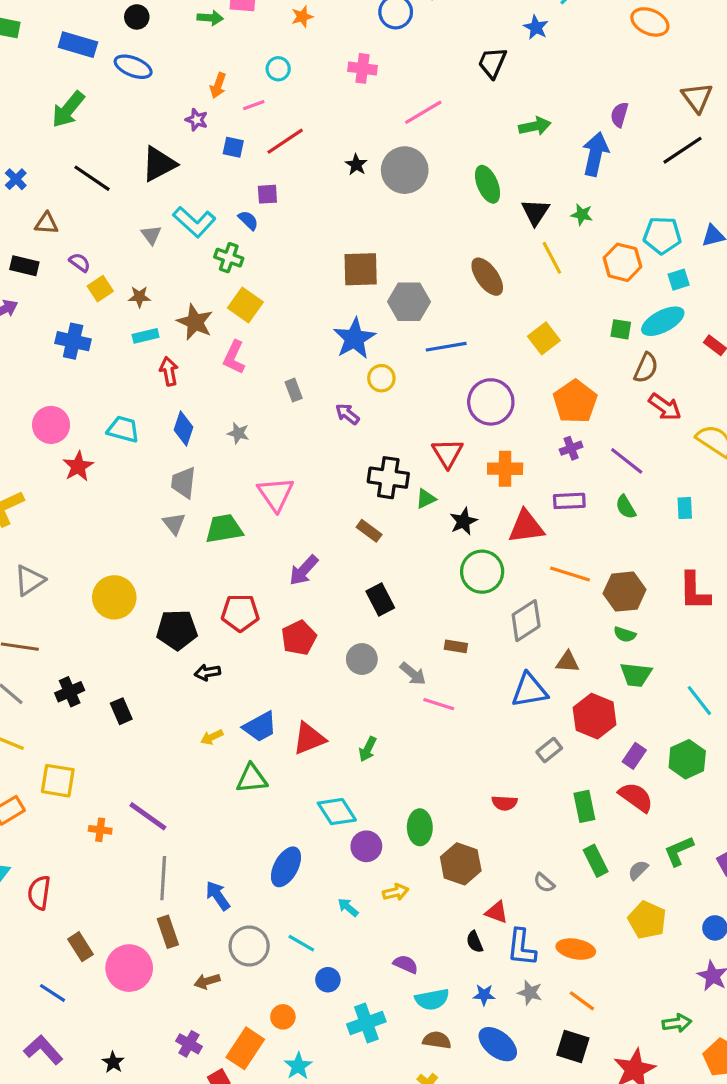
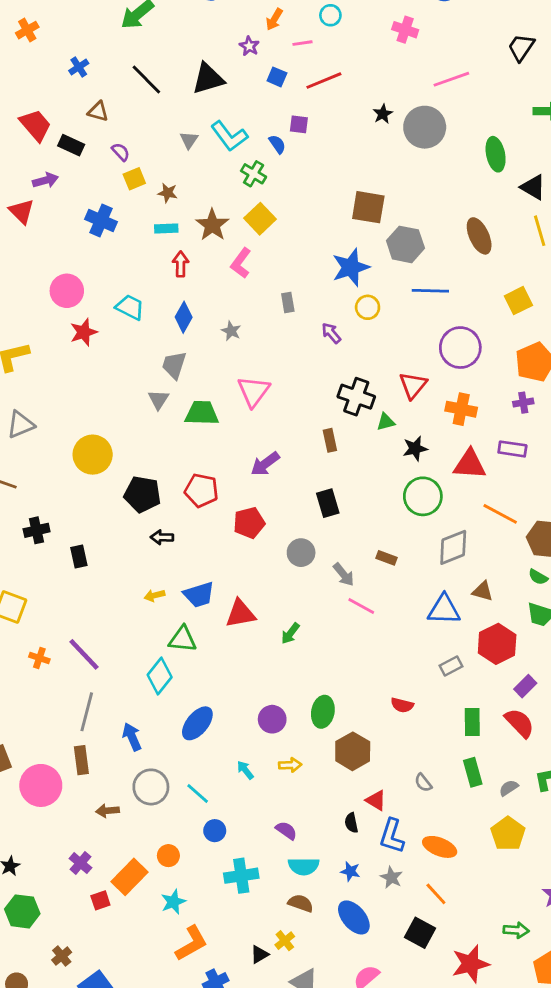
black triangle: (535, 212) -> (533, 187), turned -44
brown rectangle: (369, 531) -> (330, 440), turned 30
cyan diamond: (337, 812) -> (160, 676), moved, turned 60

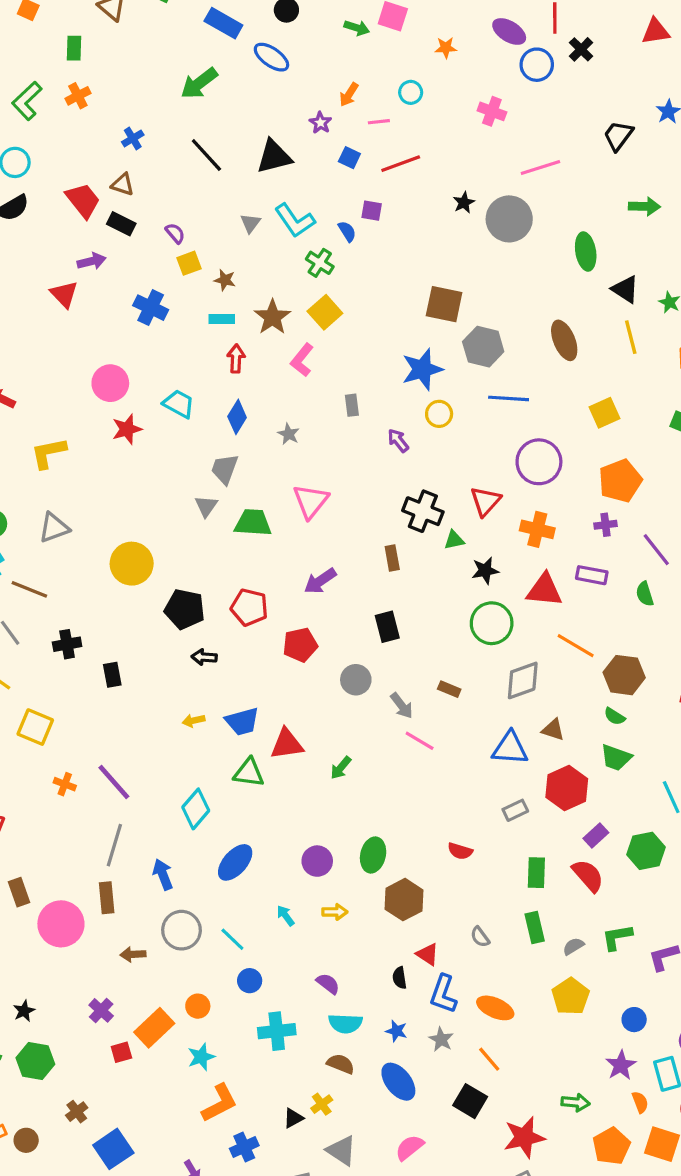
brown triangle: (98, 111) -> (123, 185), moved
green triangle: (183, 639) -> (249, 773), moved

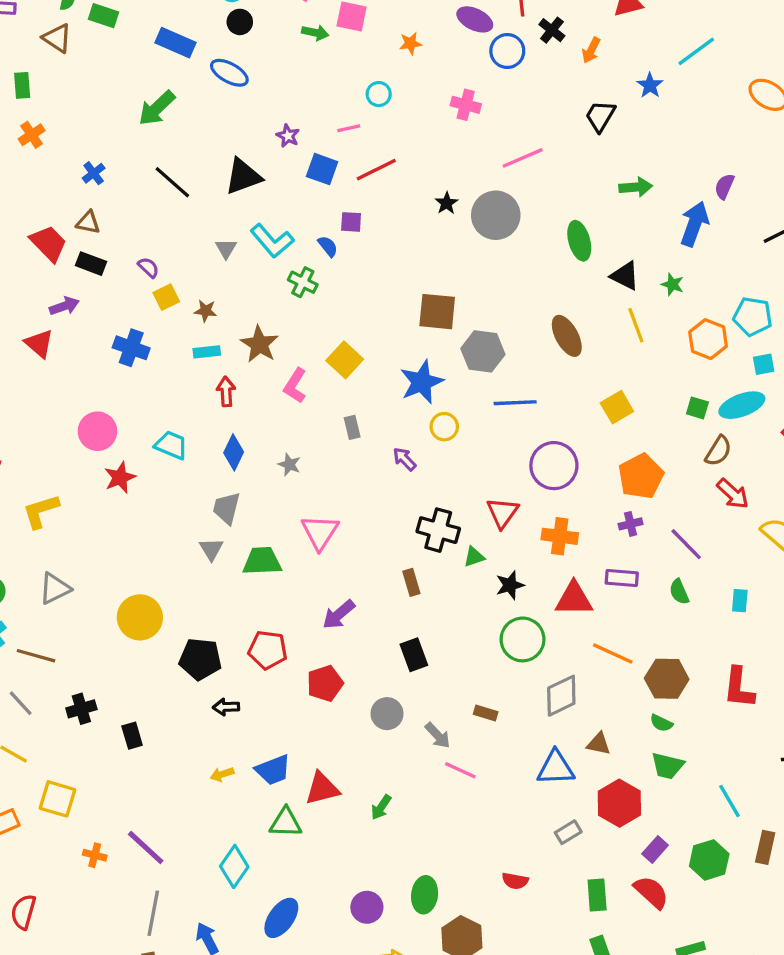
orange arrow: (349, 95) -> (591, 50), moved
blue square: (349, 158) -> (322, 169), size x1.4
yellow square: (325, 312) -> (345, 360), moved

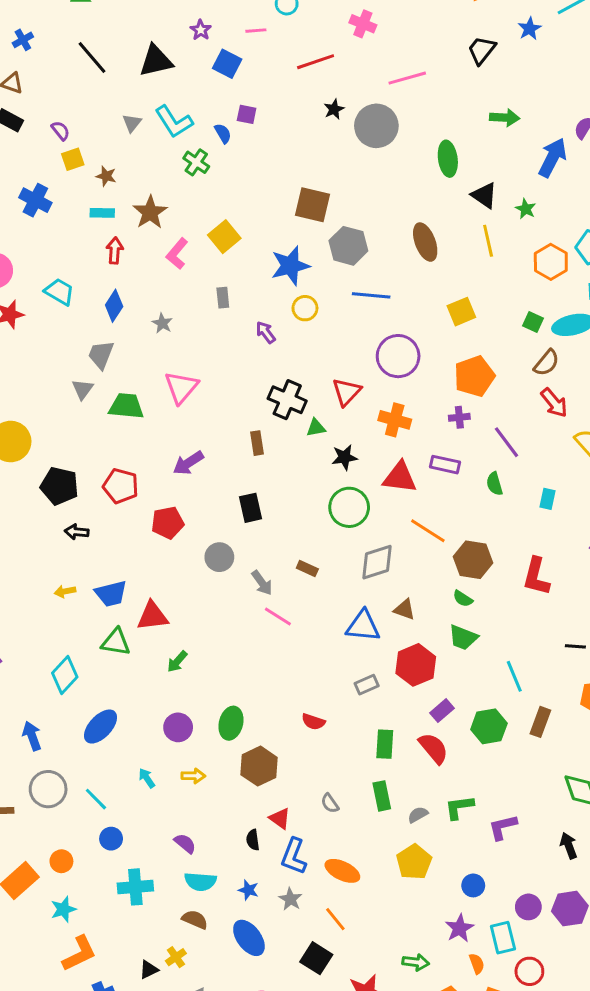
red line: (376, 170) -> (316, 62), moved
green arrow: (381, 807) -> (177, 662), moved

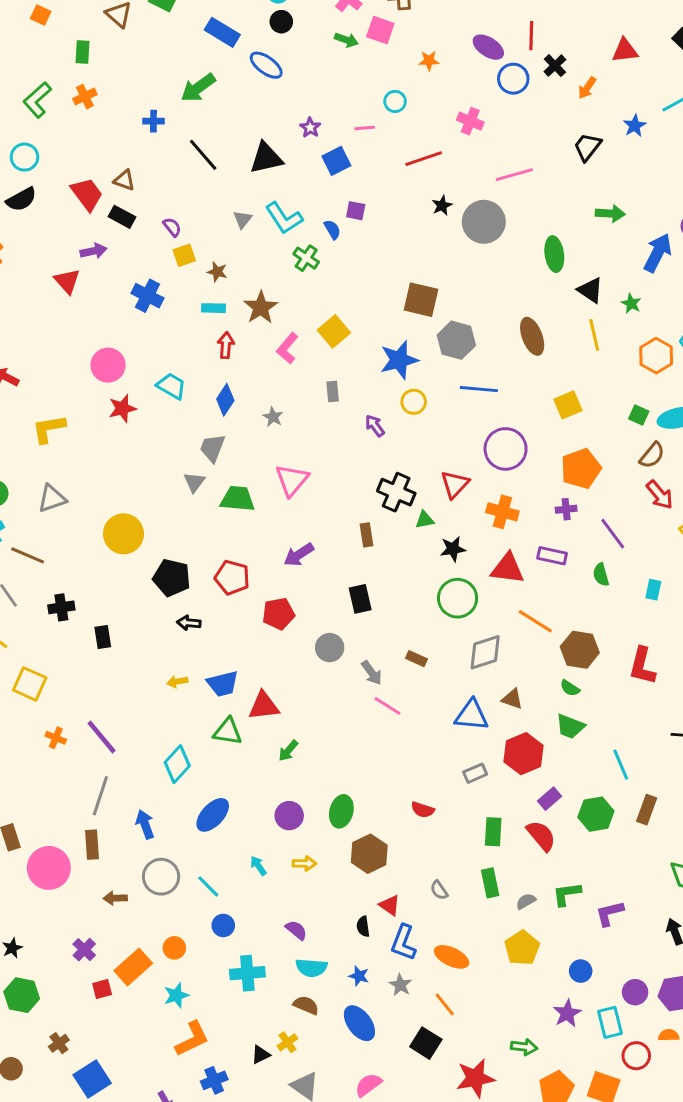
blue cross: (23, 40) -> (153, 121), moved, turned 30
blue square: (227, 64) -> (336, 161), turned 36
orange semicircle: (477, 964) -> (669, 1035), moved, turned -72

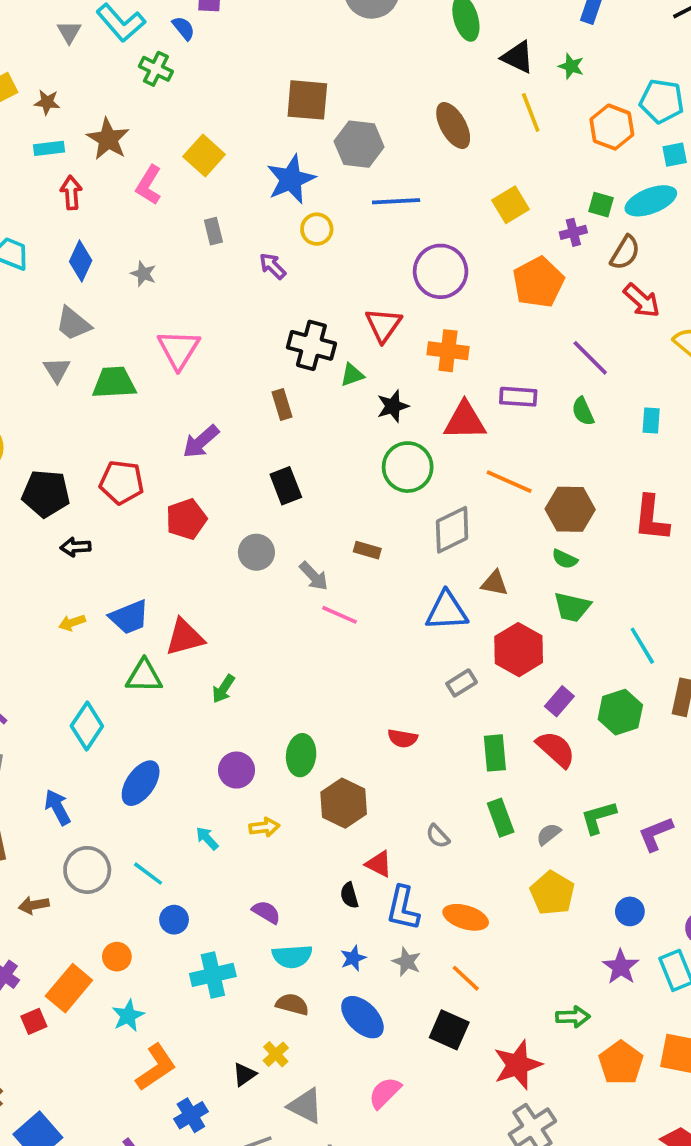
gray trapezoid: (212, 448) -> (73, 324), turned -64
purple cross: (566, 509) -> (573, 232), moved
blue star: (359, 976) -> (353, 958), turned -30

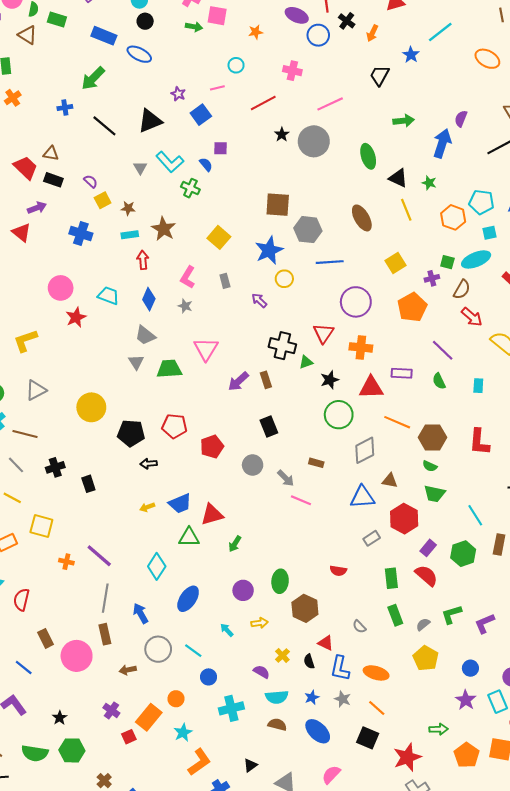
pink L-shape: (149, 185) -> (188, 277), moved
purple arrow: (201, 442) -> (238, 381), moved
yellow cross: (276, 1054) -> (282, 655), moved

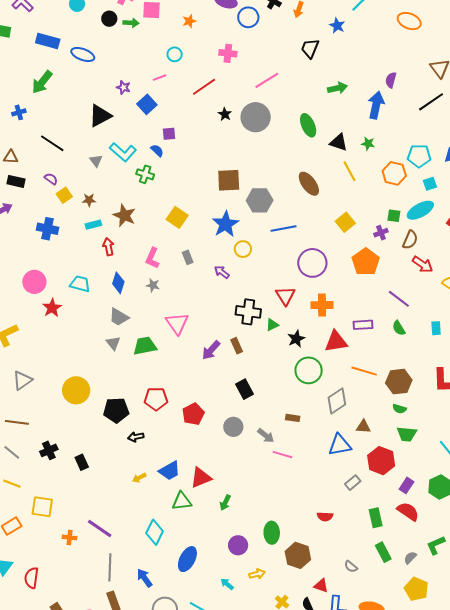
black circle: (145, 21) -> (109, 19), moved
black line: (104, 126) -> (52, 143), moved

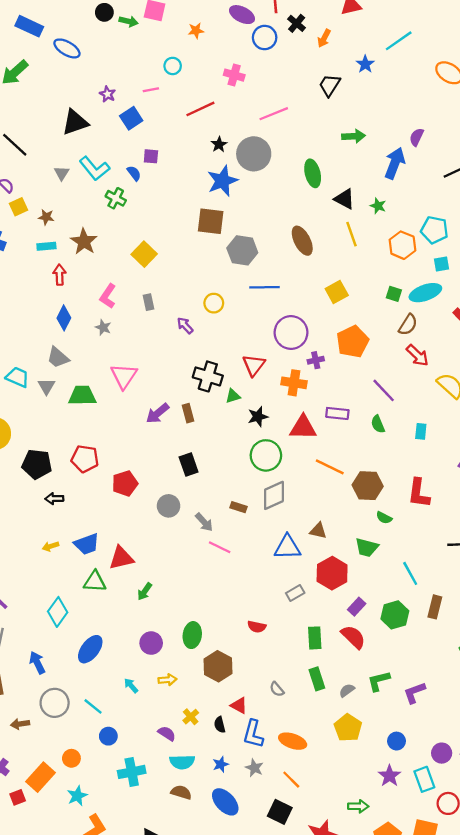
blue star: (225, 224) -> (222, 181), moved
purple cross: (381, 233) -> (316, 360), moved
cyan trapezoid: (80, 284) -> (18, 377), moved
gray diamond: (337, 401) -> (274, 495), moved
green semicircle: (399, 409) -> (384, 518), moved

